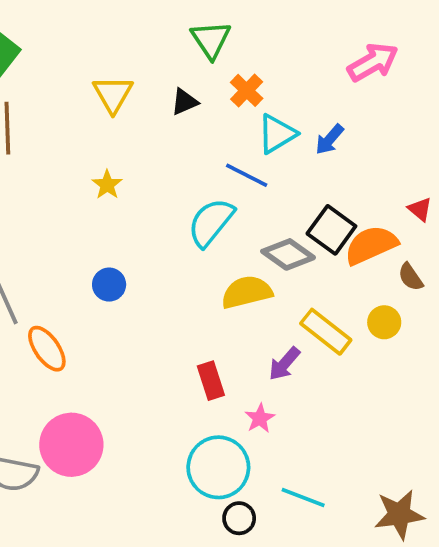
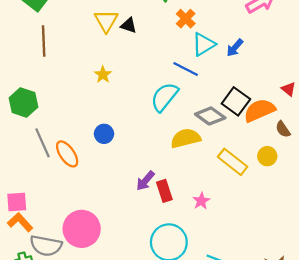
black triangle: (184, 102) -> (129, 25), moved, turned 42
orange ellipse: (47, 349) -> (67, 154), moved
purple arrow: (284, 364) -> (145, 181), moved
pink star: (260, 418) -> (201, 201), moved

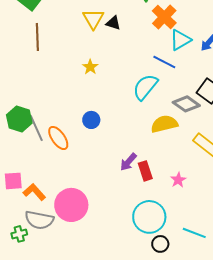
orange cross: (186, 19) -> (164, 17), size x1.4
green hexagon: (23, 103) -> (19, 119), moved
orange L-shape: (20, 222) -> (34, 192), moved

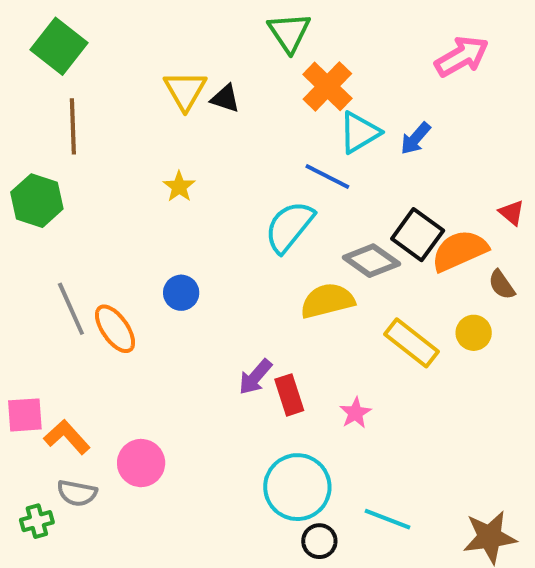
green hexagon: (19, 119) -> (37, 201), moved
pink circle: (71, 205) -> (141, 463), size x0.7
gray semicircle: (39, 220) -> (77, 493), size x0.7

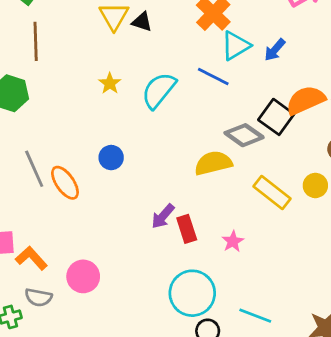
cyan semicircle: (289, 227) -> (159, 90), moved
orange semicircle: (460, 251) -> (306, 100), moved

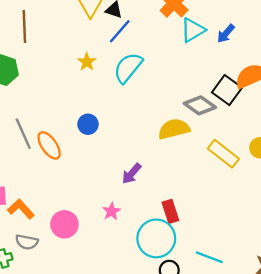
blue line: (213, 76) -> (120, 31), moved, turned -76
red rectangle: (187, 229) -> (170, 211), moved
pink star: (233, 241) -> (112, 211), moved

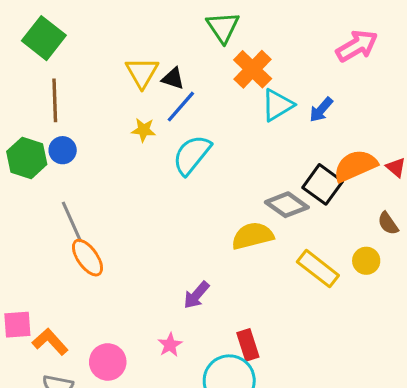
yellow star: (87, 62) -> (144, 130), moved, turned -30
blue circle: (88, 124) -> (63, 150), moved
gray line: (23, 134) -> (72, 222), moved

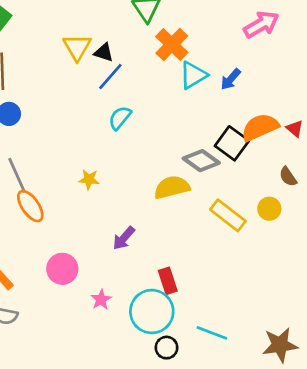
yellow star: (144, 130) -> (89, 179), moved
cyan semicircle: (192, 155) -> (120, 118), size x0.7
pink star: (170, 345) -> (101, 300), moved
pink circle: (108, 362) -> (62, 269), moved

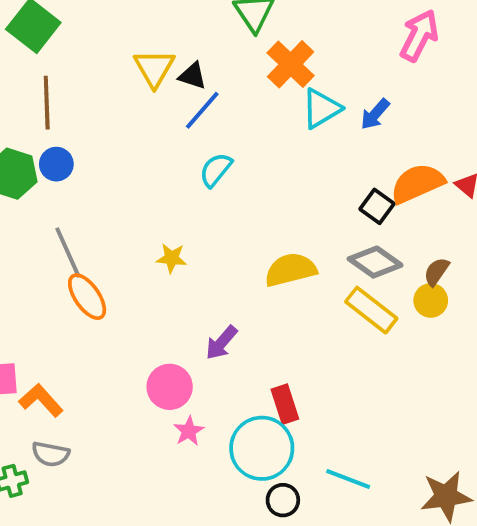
pink arrow: (261, 24) -> (419, 35), turned -33
black square: (232, 143) -> (377, 206), size x0.7
gray diamond: (201, 161) -> (375, 262), moved
brown semicircle: (288, 177) -> (437, 272), moved, turned 70
pink circle: (62, 269) -> (170, 387), moved

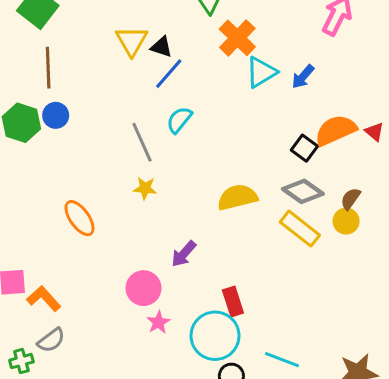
gray line: (68, 252) -> (142, 142), moved
gray semicircle: (51, 454) -> (51, 340), turned -48

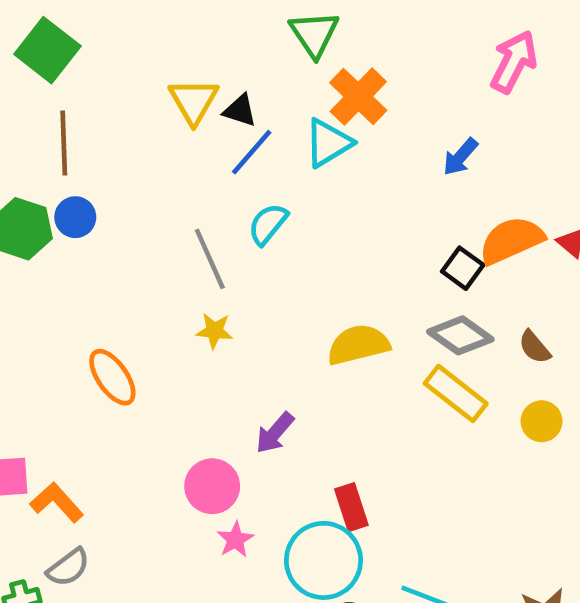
cyan triangle: (261, 72) -> (328, 143), moved
brown semicircle: (351, 199) -> (535, 347), turned -75
yellow circle: (346, 221) -> (542, 421), moved

